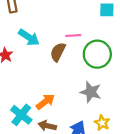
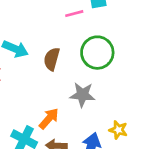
pink line: (73, 36) -> (74, 14), moved
gray star: (91, 92) -> (82, 95), moved

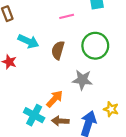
pink line: (74, 14) -> (67, 16), moved

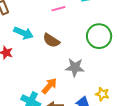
green circle: (95, 46) -> (99, 36), moved
brown semicircle: (58, 50) -> (51, 40), turned -72

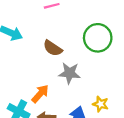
brown semicircle: (51, 40) -> (53, 48), moved

